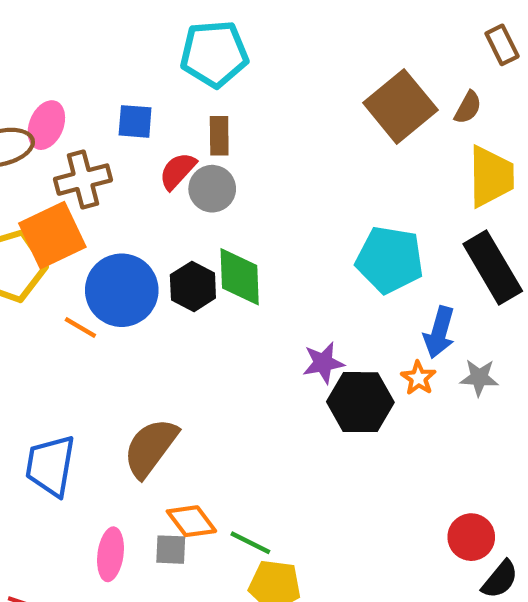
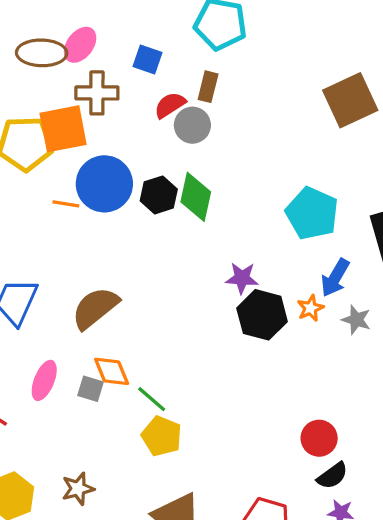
orange line: (80, 328) -> (66, 204), turned -36

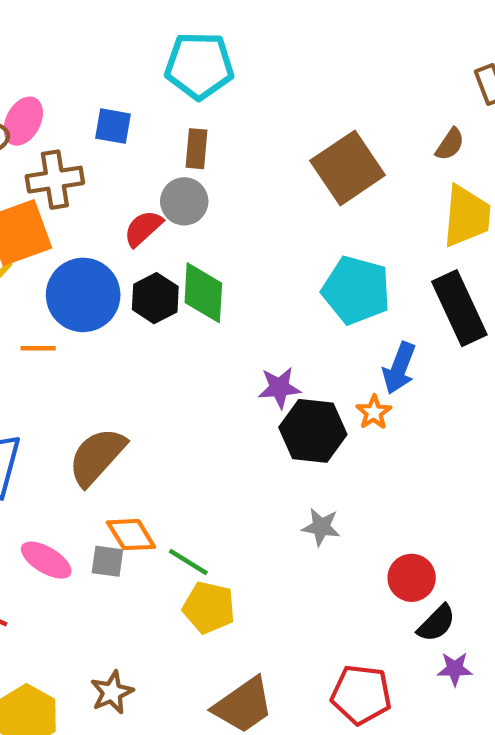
brown square: (350, 100) -> (348, 168), moved
red semicircle: (170, 105) -> (143, 228), moved
orange line: (66, 204) -> (38, 348), moved
gray star: (356, 320) -> (321, 527), moved
pink ellipse: (44, 380) -> (46, 560), turned -72

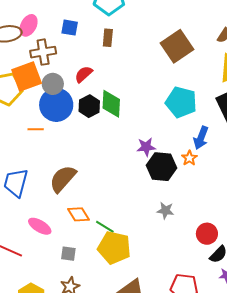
gray circle: (184, 201) -> (53, 84), moved
gray square: (107, 561) -> (68, 254), moved
yellow pentagon: (209, 608) -> (114, 248), size x1.4

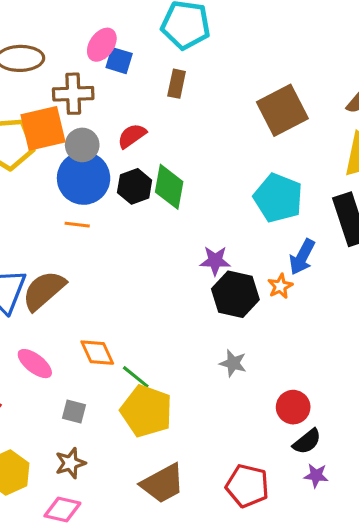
pink ellipse: (29, 25) -> (102, 45), moved
orange line: (36, 129) -> (77, 225), moved
brown semicircle: (63, 179) -> (44, 291), moved

